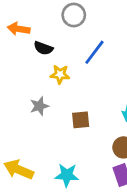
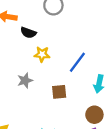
blue line: (94, 52) -> (77, 62), moved

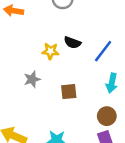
black semicircle: (28, 33) -> (72, 43), moved
blue line: (77, 62) -> (103, 51), moved

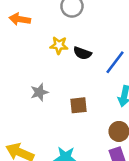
yellow star: (50, 51) -> (59, 45), moved

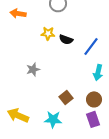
brown square: (78, 105) -> (66, 97), moved, turned -32

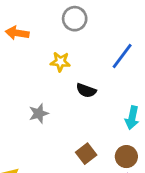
black semicircle: (66, 39) -> (86, 90), moved
blue line: (91, 46) -> (122, 56), moved

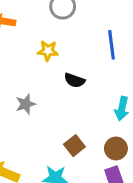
blue line: (122, 56) -> (111, 45), turned -44

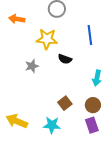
yellow star: (48, 51) -> (47, 39), size x1.5
gray star: (26, 104) -> (32, 66), moved

